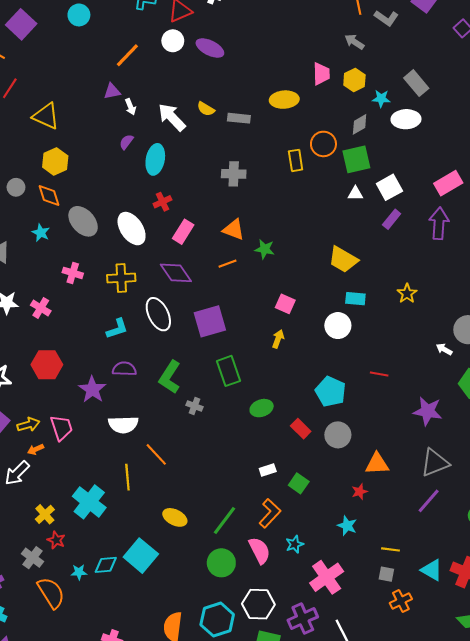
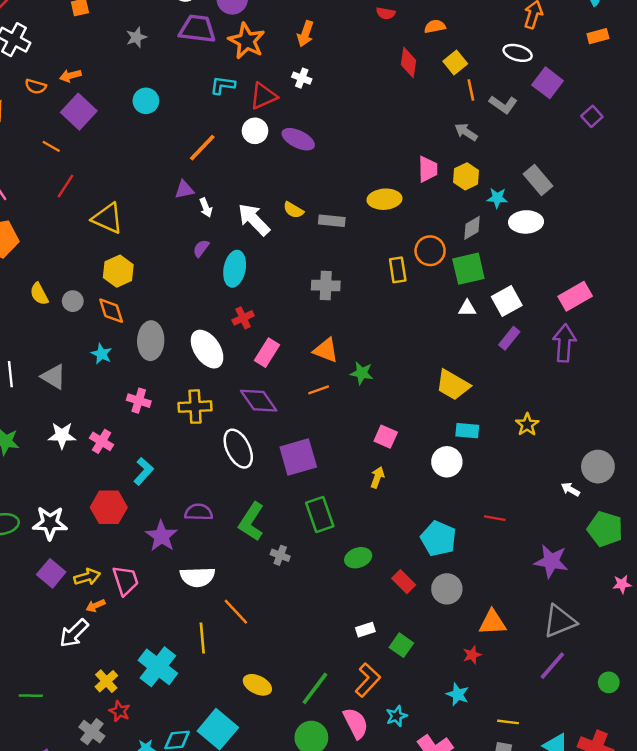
gray ellipse: (83, 221) -> (151, 341), turned 44
cyan L-shape: (117, 329) -> (143, 471), moved, turned -30

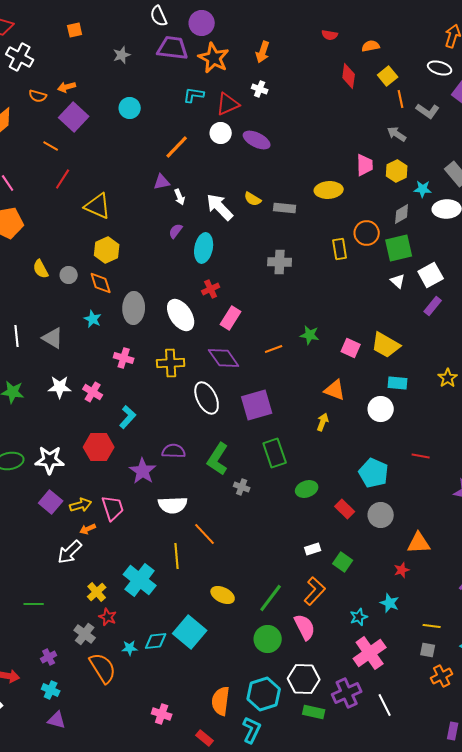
white triangle: (467, 308) -> (398, 281), turned 42
orange triangle: (326, 350) -> (335, 390), moved
pink square: (386, 437) -> (351, 348), moved
cyan star: (397, 716) -> (359, 617), moved

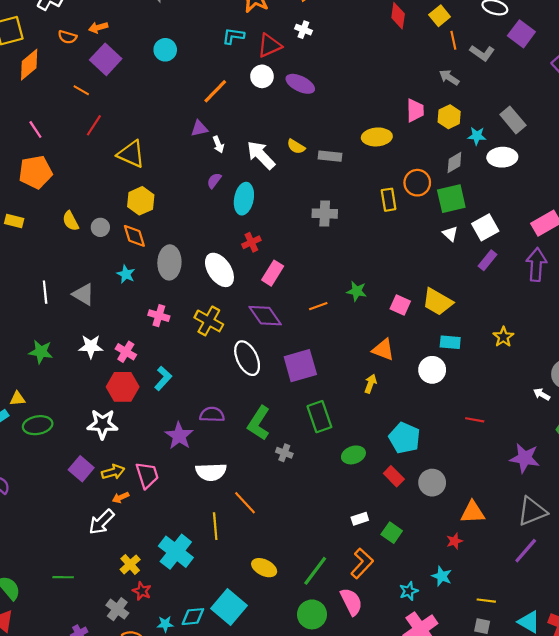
yellow cross: (171, 363) -> (209, 321), turned 32
red hexagon: (99, 447) -> (123, 387), moved
white star: (50, 460) -> (102, 424), moved
cyan pentagon: (374, 473) -> (404, 438), moved

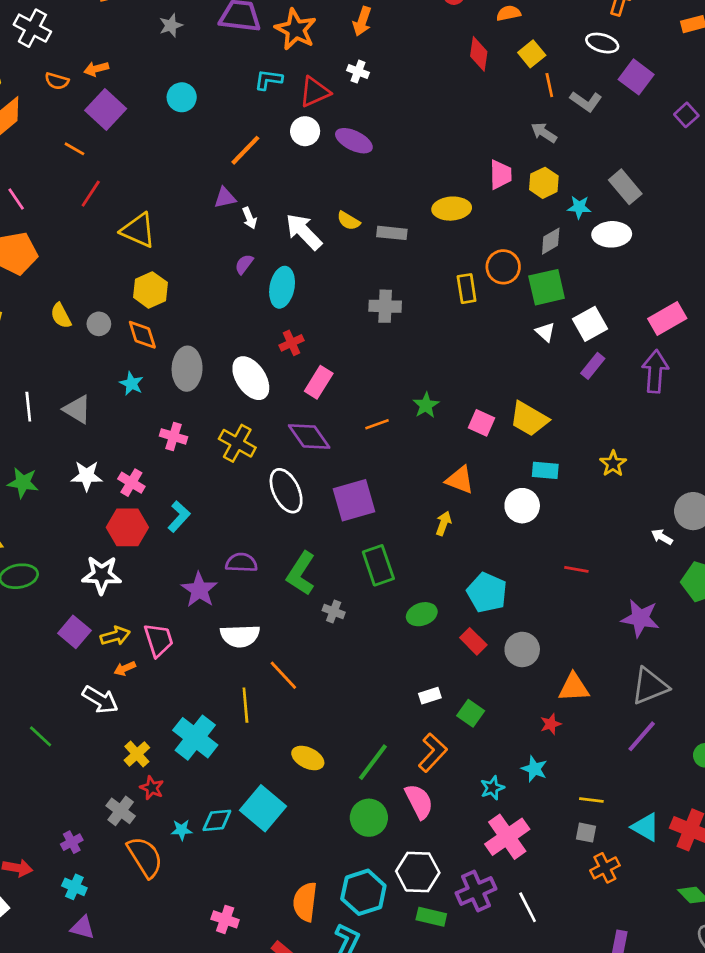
green star: (357, 291) -> (426, 405), turned 30
white arrow: (101, 522) -> (100, 700), turned -104
green line: (63, 577) -> (41, 736), moved, turned 42

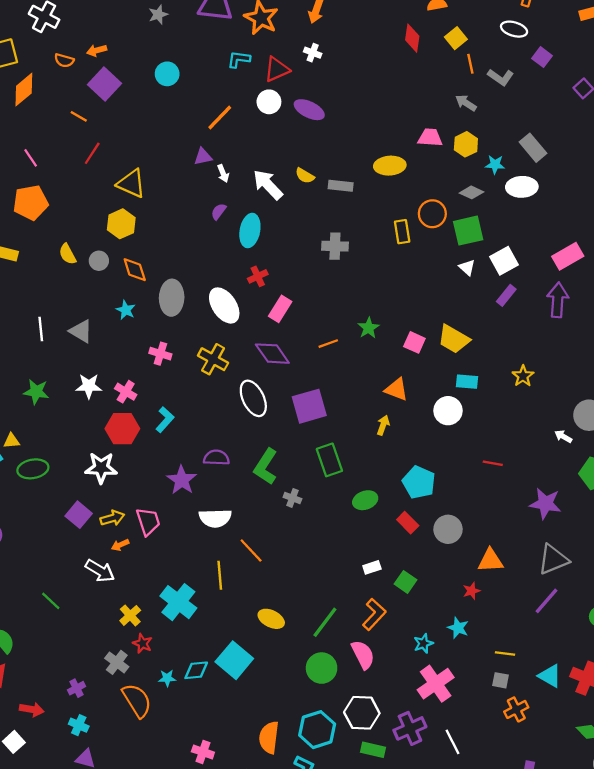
purple square: (636, 77) -> (542, 57), size x0.7
pink trapezoid: (500, 175) -> (430, 138), turned -85
gray diamond: (551, 241) -> (471, 192), turned 55
yellow hexagon: (150, 290) -> (121, 224), moved

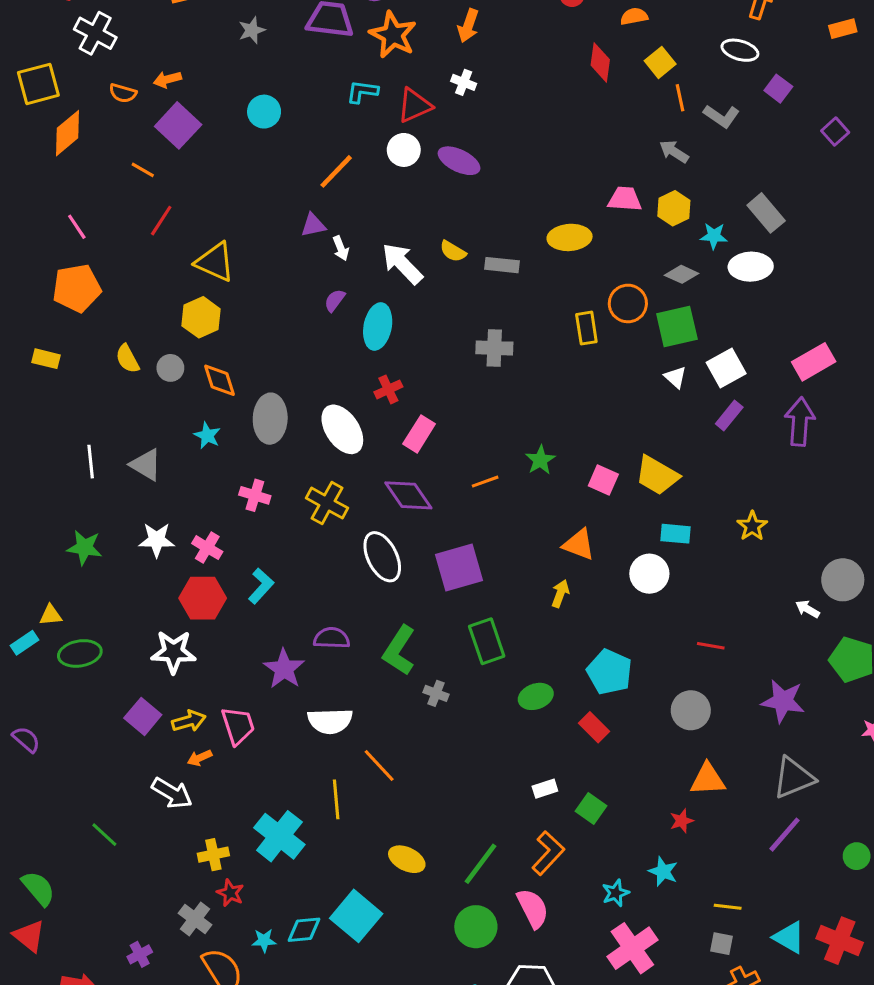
gray circle: (448, 529) -> (691, 710), moved
yellow cross: (130, 615) -> (213, 855), turned 30

